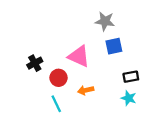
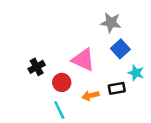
blue square: (114, 46) -> (120, 49), turned -30
black rectangle: (131, 77) -> (117, 88), moved
cyan star: (129, 98) -> (136, 73), moved

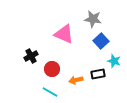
pink triangle: (83, 60) -> (64, 34), moved
cyan line: (59, 110) -> (50, 92), turned -35

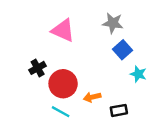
pink triangle: (64, 34) -> (63, 30), moved
red circle: (52, 69) -> (63, 84), size x1.5
black rectangle: (98, 74) -> (119, 110), moved

